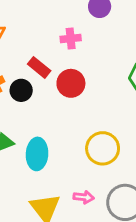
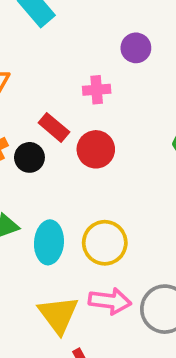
yellow circle: (103, 148) -> (105, 243), moved
pink arrow: (84, 197) -> (110, 301), size x1.5

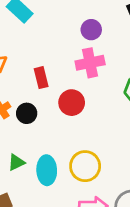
pink cross: (97, 90) -> (90, 63), moved, size x1.5
red rectangle: (54, 127) -> (41, 78), moved, turned 42

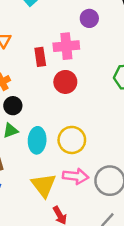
pink cross: (90, 63) -> (66, 46), moved
black circle: (27, 113) -> (13, 106), moved

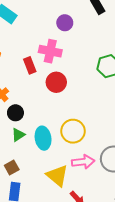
pink cross: (66, 46) -> (50, 51), turned 30

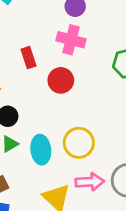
pink cross: (50, 51) -> (71, 40), moved

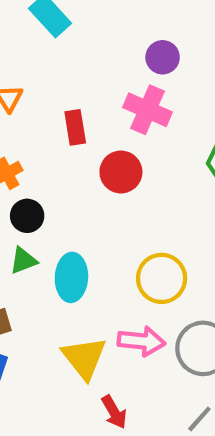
yellow circle: (79, 143) -> (162, 278), moved

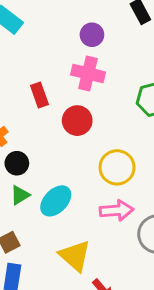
cyan ellipse: (71, 277) -> (56, 201), turned 52
yellow circle: (162, 278) -> (117, 167), moved
pink arrow: (141, 341) -> (117, 210), moved

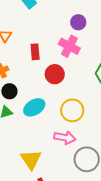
cyan ellipse: (56, 201) -> (34, 107), moved

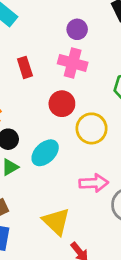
red rectangle: (35, 52) -> (25, 67), moved
yellow circle: (72, 110) -> (92, 128), moved

